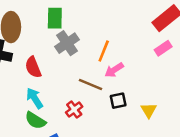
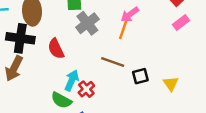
pink arrow: (114, 70) -> (130, 14), moved
cyan arrow: (35, 98) -> (72, 80), moved, turned 60
red cross: (74, 110) -> (86, 89), moved

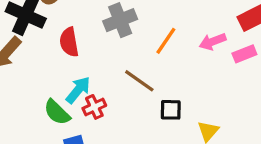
pink arrow: (130, 14) -> (213, 42), moved

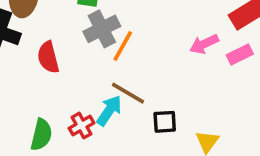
orange line: (166, 41) -> (123, 46), moved
cyan arrow: (78, 90) -> (109, 110), moved
green semicircle: (57, 112) -> (41, 135), turned -116

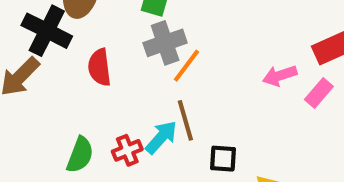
pink rectangle: (240, 55) -> (319, 93), turned -30
brown line: (128, 93) -> (185, 120), turned 36

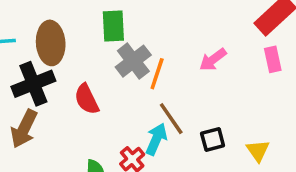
black cross: (47, 31) -> (33, 84), turned -30
pink arrow: (280, 76) -> (213, 60), moved
pink rectangle: (319, 93) -> (273, 59), turned -35

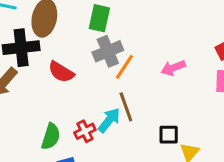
red semicircle: (87, 99) -> (61, 72), turned -48
black square: (213, 139) -> (169, 135), moved

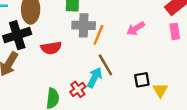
gray cross: (108, 51) -> (84, 25), turned 35
red semicircle: (61, 72) -> (51, 48), turned -30

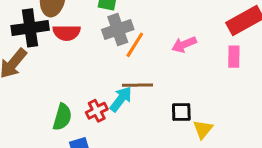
gray cross: (84, 25) -> (118, 29), turned -30
red semicircle: (51, 48) -> (67, 33), moved
brown line: (105, 65) -> (137, 85), turned -70

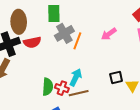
brown line: (137, 85) -> (79, 93), moved
red cross: (97, 111) -> (62, 88), turned -32
green semicircle: (62, 117) -> (48, 87), moved

